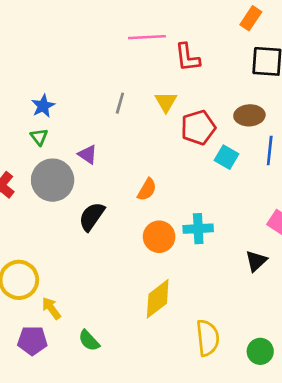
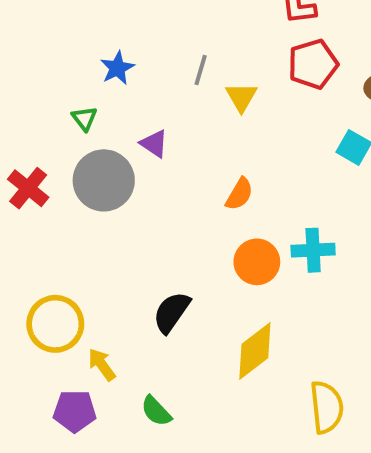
yellow triangle: (166, 102) -> (241, 97), moved
blue star: (43, 106) -> (117, 68), moved
red pentagon: (198, 127) -> (313, 64), moved
black semicircle: (92, 216) -> (172, 312), moved

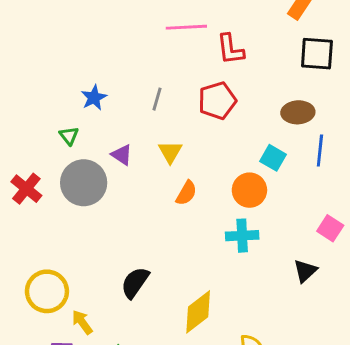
red pentagon: (313, 64) -> (217, 101), moved
yellow triangle: (241, 97) -> (170, 152), moved
orange circle: (257, 262) -> (249, 190), moved

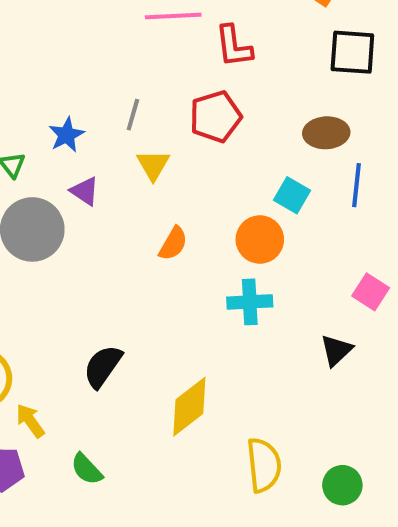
blue star: (94, 98) -> (66, 135), moved
yellow triangle: (170, 152) -> (153, 165), moved

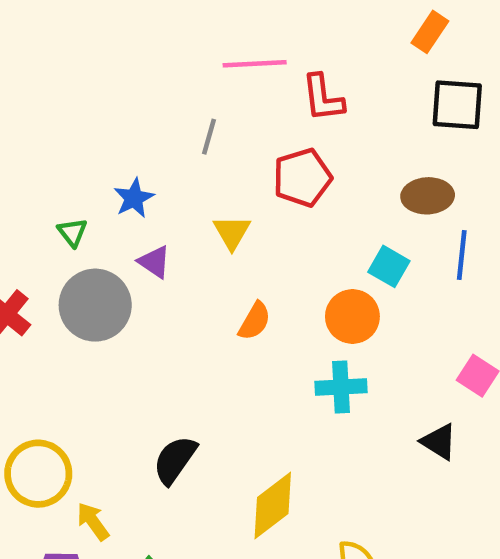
gray line: (133, 115) -> (209, 137), moved
black triangle: (336, 350) -> (439, 442), turned -45

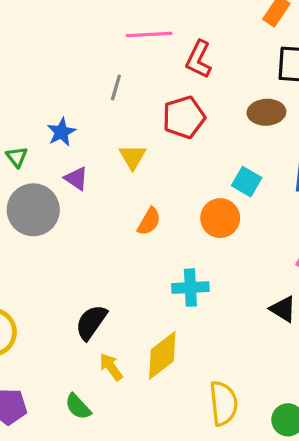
red L-shape: (323, 98) -> (199, 59), turned 33
brown ellipse: (428, 196) -> (266, 112), moved
cyan cross: (341, 387) -> (190, 288), moved
yellow arrow: (93, 521) -> (111, 367), moved

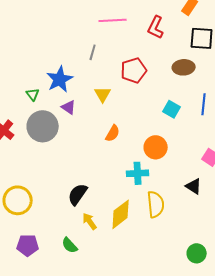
red L-shape: (199, 59) -> (156, 27), moved
blue star: (61, 132) -> (60, 79), size x1.5
orange circle: (220, 218) -> (156, 147), moved
yellow semicircle: (223, 403) -> (156, 204), moved

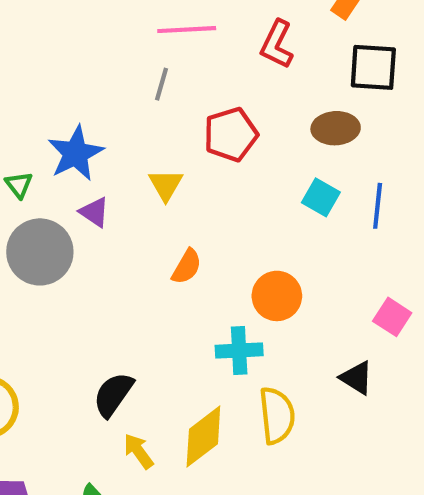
gray line: (93, 52) -> (162, 84), moved
cyan square: (172, 109) -> (321, 197), moved

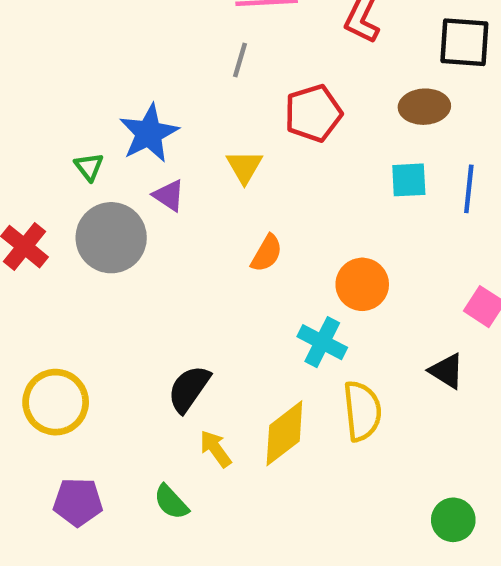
cyan square: (321, 197) -> (409, 180), turned -33
cyan cross: (239, 350) -> (322, 342), turned 30

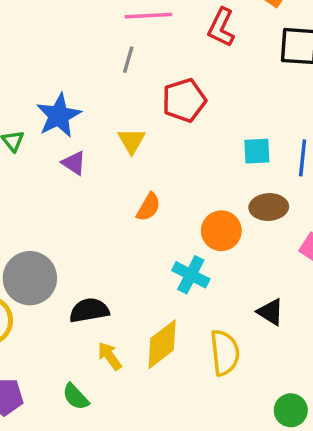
brown ellipse: (424, 107) -> (269, 207), moved
gray circle: (111, 238) -> (30, 278), moved
black triangle: (447, 371) -> (270, 312), moved
black semicircle: (189, 389) -> (89, 310), turned 45
yellow semicircle: (362, 411) -> (225, 353), moved

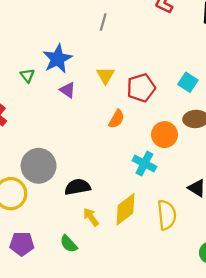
red pentagon: (184, 100) -> (141, 88), moved
cyan square: (257, 151) -> (188, 82), turned 36

